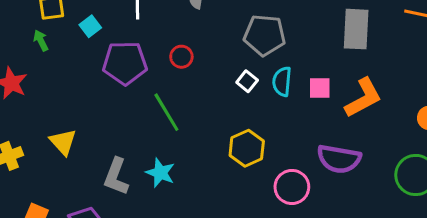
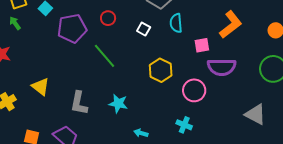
white square: (247, 81) -> (144, 29), moved
pink square: (320, 88) -> (202, 45), moved
cyan star: (160, 173) -> (118, 104), moved

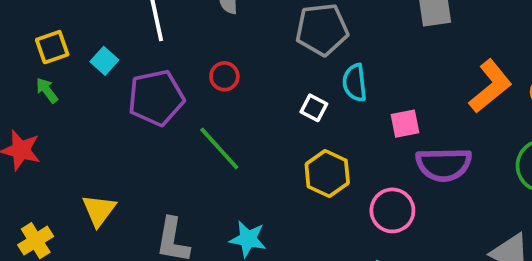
orange L-shape: (231, 25) -> (490, 86), moved
white square: (144, 29) -> (314, 108), moved
yellow triangle: (41, 87) -> (99, 210), turned 30

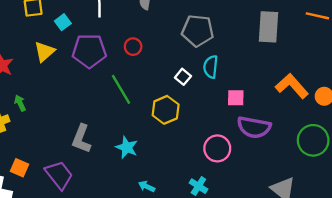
orange L-shape: (490, 86) -> (292, 86), turned -104
green arrow: (47, 90) -> (20, 103), moved
yellow hexagon: (327, 174) -> (166, 110), moved
yellow triangle: (99, 210) -> (44, 52), moved

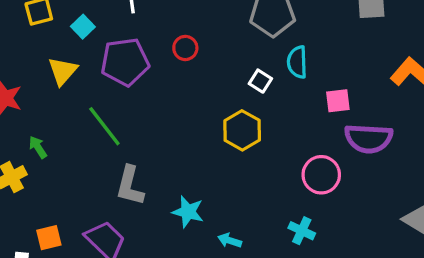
green line: (121, 89) -> (104, 126), moved
cyan star: (127, 147) -> (188, 212), moved
orange square: (20, 168) -> (49, 238), turned -30

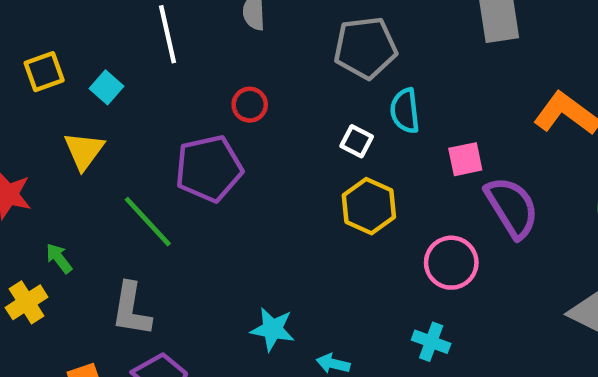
purple pentagon: (125, 62) -> (209, 168), moved
yellow hexagon: (242, 130) -> (369, 206), moved
purple semicircle: (369, 138) -> (512, 207), turned -120
gray L-shape: (130, 186) -> (131, 309), moved

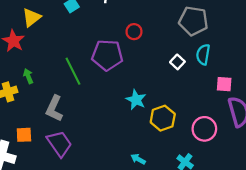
yellow triangle: (84, 151) -> (31, 17), moved
yellow hexagon: (369, 206) -> (163, 118), moved
cyan star: (273, 329) -> (136, 100), moved

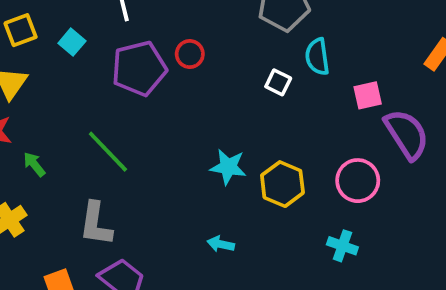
purple pentagon: (107, 55) -> (139, 68), moved
green arrow: (28, 76) -> (34, 164), moved
cyan arrow: (138, 159) -> (221, 244), moved

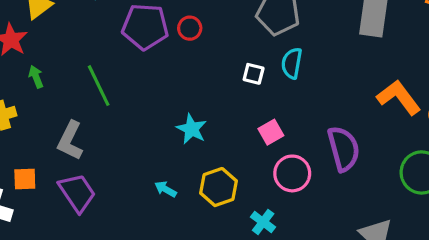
white square: (278, 82) -> (254, 74), turned -30
pink square: (368, 95) -> (271, 132), moved, turned -35
yellow hexagon: (282, 184) -> (218, 187), moved

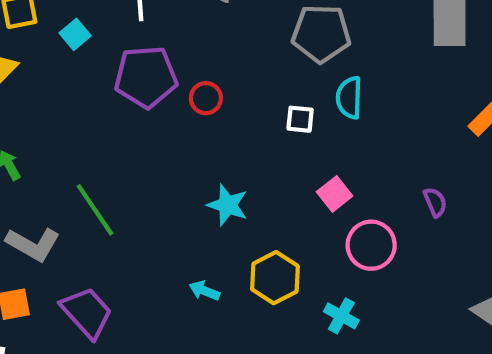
red circle: (190, 28) -> (206, 98), moved
green line: (99, 86) -> (95, 210), moved
gray L-shape: (70, 141) -> (33, 244), moved, turned -78
purple semicircle: (344, 149) -> (435, 202), size x0.5

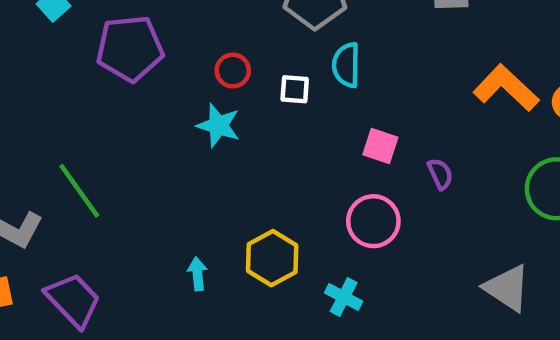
red circle: (206, 98) -> (233, 71), moved
pink square: (335, 194) -> (380, 146), moved, turned -32
cyan star: (228, 205) -> (218, 125), moved
cyan arrow: (204, 291) -> (198, 274), turned 64

